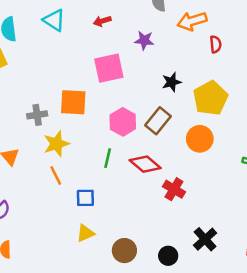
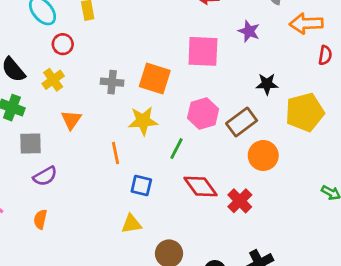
orange circle: (200, 139) -> (263, 155), moved
yellow star: (56, 144) -> (143, 121), moved
red diamond: (145, 164) -> (200, 187), moved

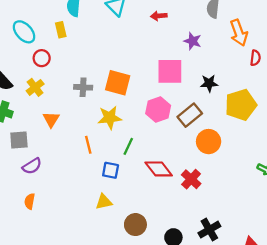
orange arrow: (306, 24) -> (239, 33), turned -105
pink square: (203, 51) -> (170, 71), moved
green line: (177, 149) -> (128, 146), moved

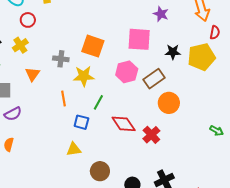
gray cross: (83, 87) -> (61, 59), moved
yellow pentagon: (241, 105) -> (201, 57), moved

